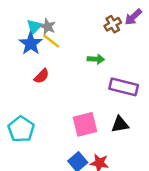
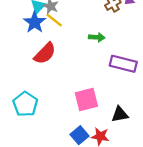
red semicircle: (42, 76) -> (45, 53), size x1.5
black triangle: (120, 124) -> (120, 114), moved

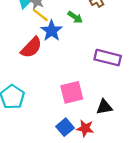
blue star: (35, 22) -> (52, 31), moved
green arrow: (97, 37) -> (75, 17), moved, turned 32

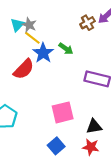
green arrow: (75, 17) -> (66, 49), moved
red star: (85, 128) -> (91, 147), moved

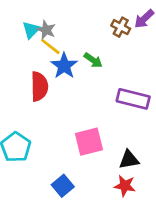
brown cross: (87, 23) -> (121, 27), turned -32
red semicircle: (24, 69) -> (39, 86), turned -45
blue square: (56, 146) -> (63, 186), moved

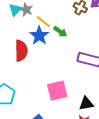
yellow line: (50, 46) -> (43, 22), moved

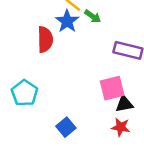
pink square: (57, 91) -> (112, 88), moved

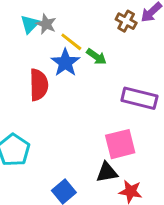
black triangle: (124, 104) -> (107, 172), moved

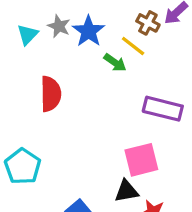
cyan triangle: (30, 24) -> (28, 34), moved
yellow line: (71, 42) -> (133, 46), moved
blue star: (65, 63) -> (89, 31), moved

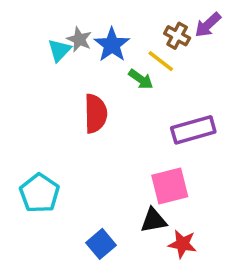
cyan triangle: (28, 34) -> (59, 50), moved
red semicircle: (51, 94) -> (96, 114), moved
purple rectangle: (163, 109) -> (193, 130), turned -30

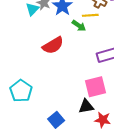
yellow line: (161, 61) -> (90, 15), turned -42
red semicircle: (96, 114) -> (53, 45), turned 60

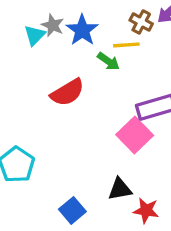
pink square: (95, 87) -> (135, 135), moved, turned -30

